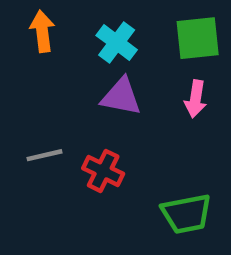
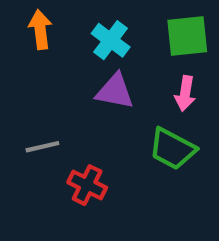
red cross: (103, 171) -> (87, 185), moved
green trapezoid: (186, 214) -> (172, 149), moved, turned 39

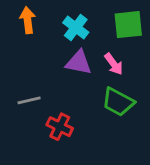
pink arrow: (185, 93) -> (114, 64), moved, turned -45

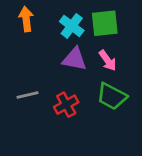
green square: (128, 25) -> (105, 23), moved
red cross: (60, 127) -> (66, 105), moved, turned 35

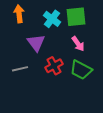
purple triangle: (74, 59) -> (36, 43), moved, turned 42
red cross: (66, 105) -> (54, 66), moved

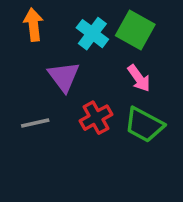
green square: (76, 17) -> (135, 30), turned 35

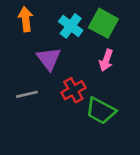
pink arrow: (139, 78) -> (106, 60), turned 55
green trapezoid: (144, 125) -> (101, 111), moved

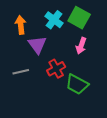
orange arrow: (26, 19) -> (21, 25), moved

